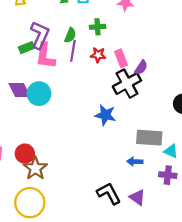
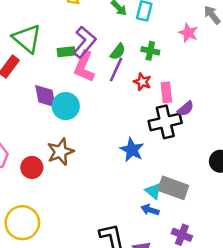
cyan triangle: (171, 151) -> (153, 191), moved
brown star: (35, 168) -> (60, 152), moved

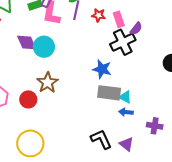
gray rectangle: (173, 188) -> (109, 93), moved

